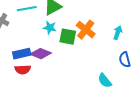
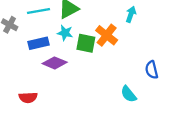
cyan arrow: (118, 33) -> (131, 14), moved
blue rectangle: (22, 54) -> (38, 43), moved
red semicircle: (23, 70) -> (28, 98), moved

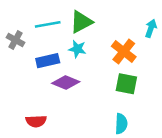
green square: (86, 43) -> (126, 84), moved
cyan semicircle: (129, 94) -> (121, 124), moved, turned -138

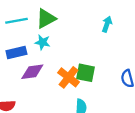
orange cross: (124, 52) -> (69, 77), moved
purple diamond: (66, 82) -> (32, 72), turned -30

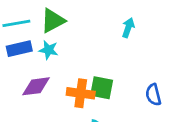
blue rectangle: (16, 52) -> (19, 49), moved
orange cross: (69, 77) -> (81, 93), turned -30

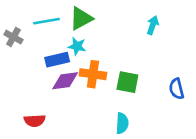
blue rectangle: (19, 49) -> (57, 60), moved
orange cross: (81, 93) -> (93, 74), moved

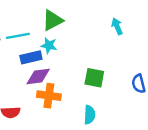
cyan line: (47, 21) -> (18, 36), moved
cyan arrow: (153, 25) -> (117, 26), turned -42
orange cross: (93, 74) -> (49, 96), moved

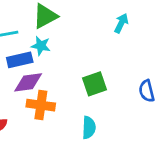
cyan arrow: (117, 26) -> (121, 23), turned 49
green square: (94, 78) -> (94, 84), turned -30

